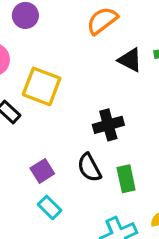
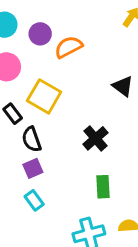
orange semicircle: (102, 21) -> (68, 47), moved
black cross: (108, 125) -> (95, 138), turned -35
black semicircle: (89, 168) -> (32, 139), moved

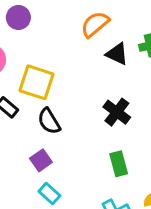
orange semicircle: (68, 47) -> (95, 24), moved
black cross: (95, 138) -> (117, 112), moved
black semicircle: (32, 139) -> (49, 121), moved

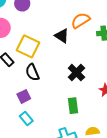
orange semicircle: (95, 24) -> (81, 20), moved
black triangle: (117, 54) -> (62, 36), moved

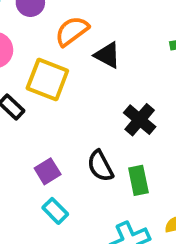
orange semicircle: (81, 20) -> (72, 31), moved
black semicircle: (32, 72) -> (100, 166), moved

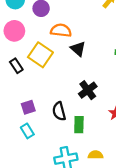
orange semicircle: (72, 31) -> (61, 30), turned 30

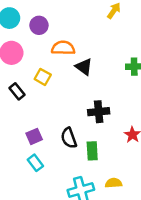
yellow square: (40, 55) -> (43, 77), size x0.6
black cross: (88, 90) -> (99, 112), turned 36

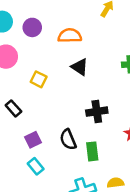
orange semicircle: (63, 48) -> (70, 36), moved
black rectangle: (17, 91) -> (13, 108), moved

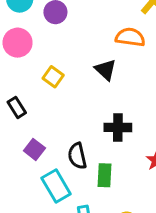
orange semicircle: (70, 36) -> (130, 37), moved
purple square: (33, 140) -> (34, 149), turned -35
cyan rectangle: (36, 166) -> (56, 186), moved, size x1.5

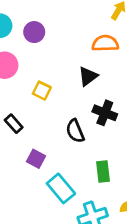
black triangle: (106, 70) -> (88, 76), turned 50
black cross: (118, 127) -> (105, 113), moved, turned 30
black semicircle: (77, 156) -> (75, 131), moved

